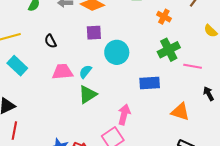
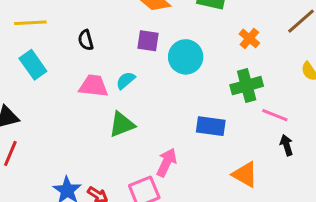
cyan circle: (117, 52) -> (186, 57), moved
cyan semicircle: (85, 72) -> (126, 80), moved
black arrow: (209, 94) -> (287, 145), moved

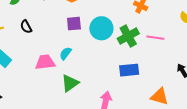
black semicircle: (86, 40) -> (26, 27), moved
green cross: (247, 86) -> (128, 36), moved
pink line: (275, 115) -> (155, 38), moved

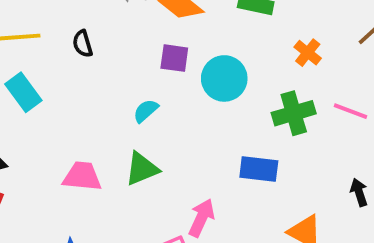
green cross: (128, 36) -> (294, 113), moved
pink line: (155, 38) -> (351, 111), moved
pink trapezoid: (45, 62) -> (82, 176), moved

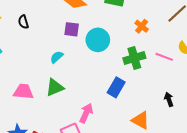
blue rectangle: (259, 169) -> (116, 87), turned -66

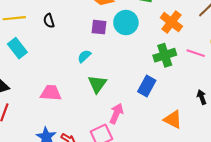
orange cross: (142, 26) -> (171, 22), size x1.5
cyan circle: (98, 40) -> (126, 23), moved
green triangle: (55, 87) -> (97, 84), moved, turned -30

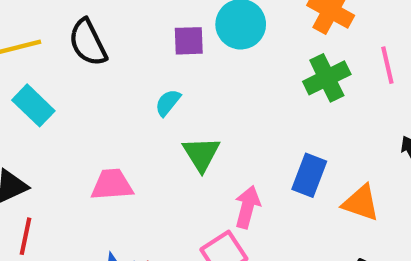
black semicircle: (49, 21) -> (88, 42), size x1.6
pink line: (196, 53) -> (387, 65), turned 66
blue rectangle: (147, 86) -> (309, 175), moved

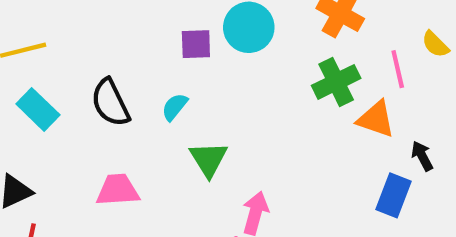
black semicircle: (88, 42) -> (110, 103), moved
blue rectangle: (309, 175) -> (394, 195), moved
orange triangle: (361, 203) -> (376, 119), moved

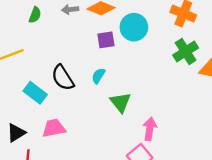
cyan rectangle: (38, 109) -> (35, 93), moved
pink trapezoid: (118, 190) -> (54, 128), moved

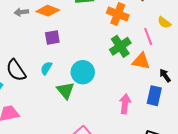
cyan circle: (134, 27) -> (83, 72), moved
pink arrow: (150, 129) -> (125, 104), moved

